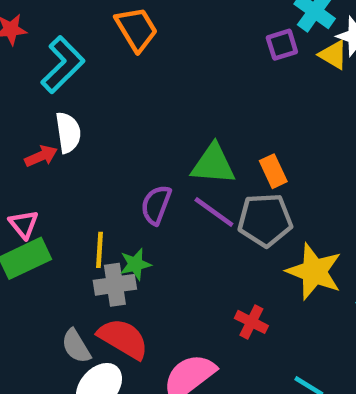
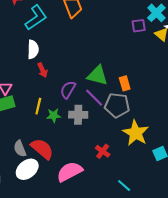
red arrow: (41, 156) -> (42, 70), moved, turned 80
gray cross: (115, 285) -> (78, 115), moved

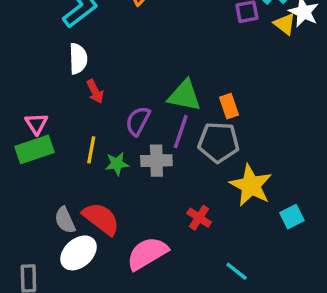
purple line: (94, 98) -> (181, 132), turned 66

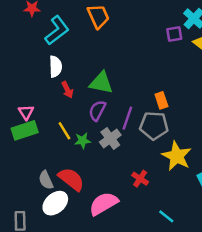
green triangle: (184, 95) -> (101, 83), moved
yellow line: (91, 150) -> (64, 131), turned -42
gray cross: (156, 161) -> (110, 138), turned -35

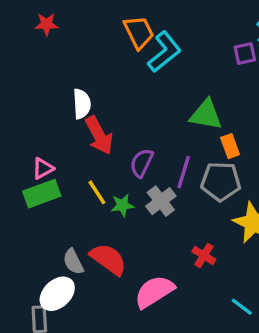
cyan L-shape: (57, 30) -> (164, 52), moved
green triangle: (101, 83) -> (206, 115), moved
red arrow: (67, 90) -> (99, 135), size x1.6
pink triangle: (26, 112) -> (43, 168), turned 35
white ellipse: (55, 203) -> (57, 294), moved

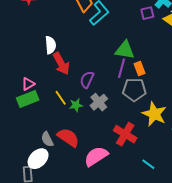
purple line: (184, 172) -> (121, 68), moved
red cross: (204, 255) -> (125, 134), size x1.6

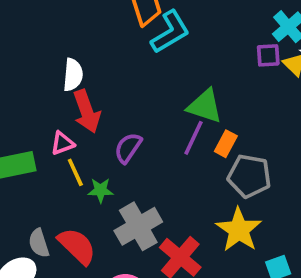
purple square: (147, 13) -> (268, 55), moved
orange rectangle: (140, 69) -> (226, 144), turned 40
pink triangle: (28, 84) -> (62, 143), moved
gray pentagon: (134, 90) -> (249, 176), moved
gray cross: (99, 102) -> (138, 226), moved, size x1.4

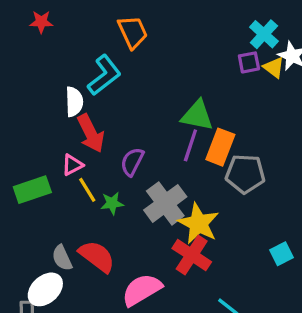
cyan L-shape: (170, 32) -> (104, 75), moved
orange rectangle: (226, 144) -> (220, 147), size x1.5
gray cross: (138, 226) -> (165, 203), moved
yellow star: (239, 230) -> (198, 223), moved

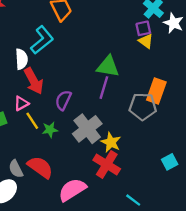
yellow triangle: (274, 67) -> (146, 41), moved
orange rectangle: (220, 147) -> (156, 91), moved
yellow star: (198, 223) -> (111, 142), size x0.7

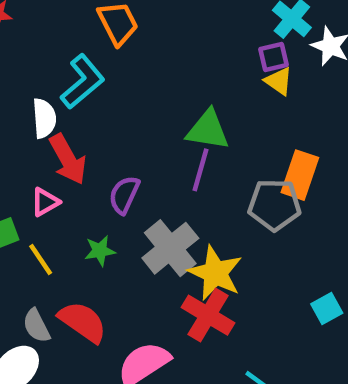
yellow line: (32, 121) -> (41, 260), moved
yellow star: (111, 142) -> (215, 273), size x1.4

